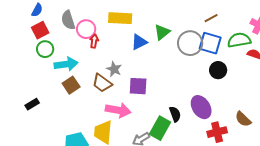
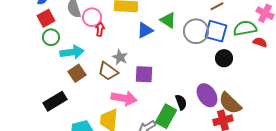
green triangle: (162, 32) -> (168, 20), turned -48
black rectangle: (32, 104) -> (55, 101), moved, size x1.6
brown semicircle: (243, 119) -> (230, 103), moved, size x1.4

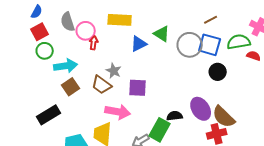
black semicircle: (181, 102) -> (175, 116), turned -77

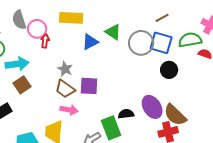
brown trapezoid: (102, 85) -> (65, 89), moved
pink arrow: (118, 112) -> (69, 110), size x0.7
green rectangle: (160, 130) -> (111, 128), turned -50

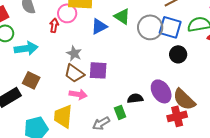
pink circle: (37, 29) -> (67, 13), moved
brown square: (22, 85) -> (31, 80), moved, turned -30
green rectangle: (111, 128) -> (120, 112), size x0.6

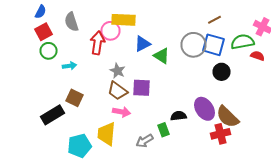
green triangle: (122, 16) -> (162, 56), moved
red arrow: (54, 25) -> (98, 43), size x1.6
cyan arrow: (26, 48) -> (70, 66), size x0.6

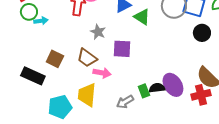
cyan arrow: (70, 66) -> (41, 21), moved
brown trapezoid: (118, 91) -> (87, 58), moved
purple ellipse: (204, 109) -> (173, 85), moved
black rectangle: (52, 115) -> (33, 76), turned 55
black semicircle: (178, 116) -> (157, 88), moved

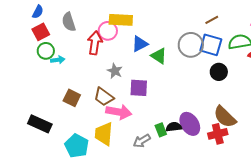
pink arrow: (102, 73) -> (119, 112), size x1.4
black rectangle: (33, 76) -> (40, 124), moved
cyan pentagon: (60, 107) -> (77, 146), turned -30

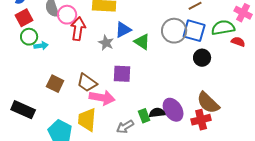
pink circle: (108, 31) -> (67, 15), moved
gray star: (115, 71) -> (106, 43), moved

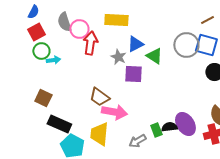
purple square: (122, 74) -> (133, 74), moved
brown square: (55, 84) -> (43, 98), moved
black rectangle: (23, 110) -> (59, 124), moved

